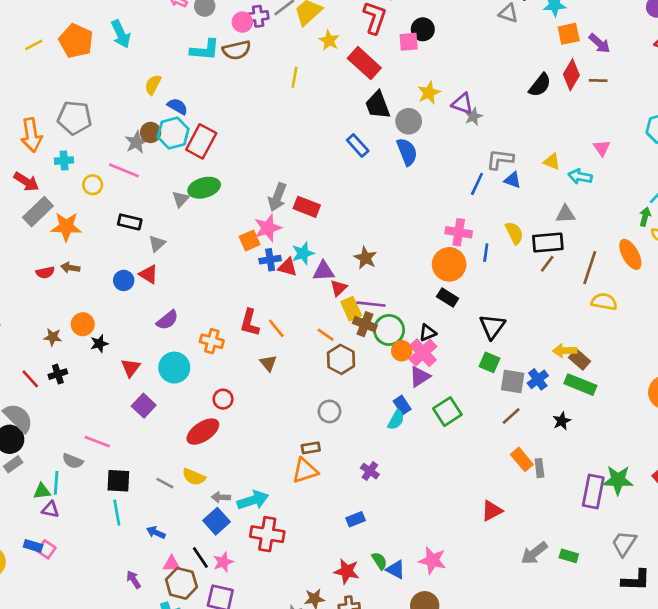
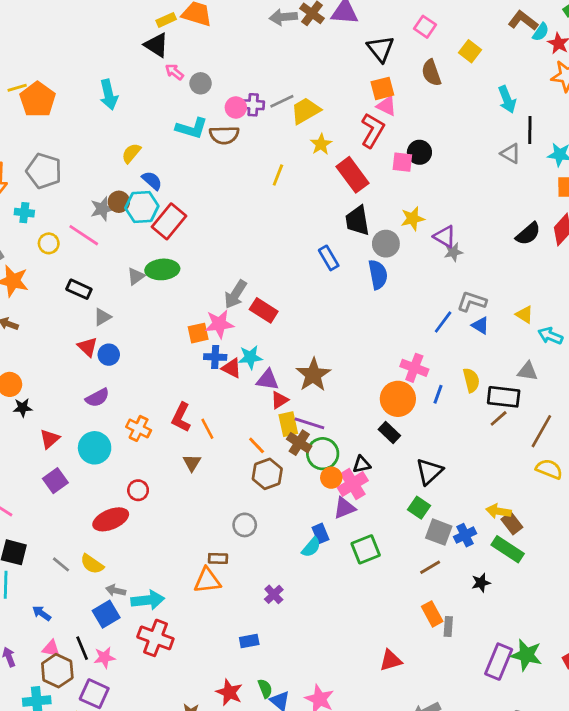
orange pentagon: (76, 41) -> (38, 100), moved
brown star: (365, 258) -> (313, 375), size x1.4
blue circle: (124, 280) -> (109, 355), moved

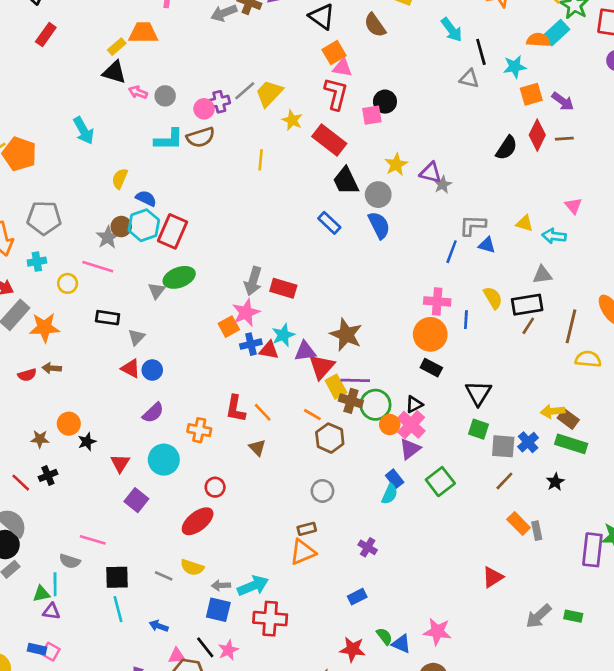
red triangle: (280, 400) -> (322, 367), size x1.5
blue square: (106, 614) -> (218, 610), turned -30

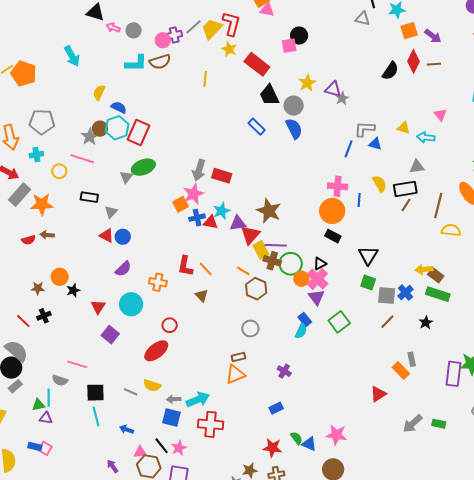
red L-shape: (336, 94) -> (231, 24), moved
purple triangle: (410, 449) -> (316, 297), turned -30
orange rectangle: (519, 523) -> (401, 370), moved

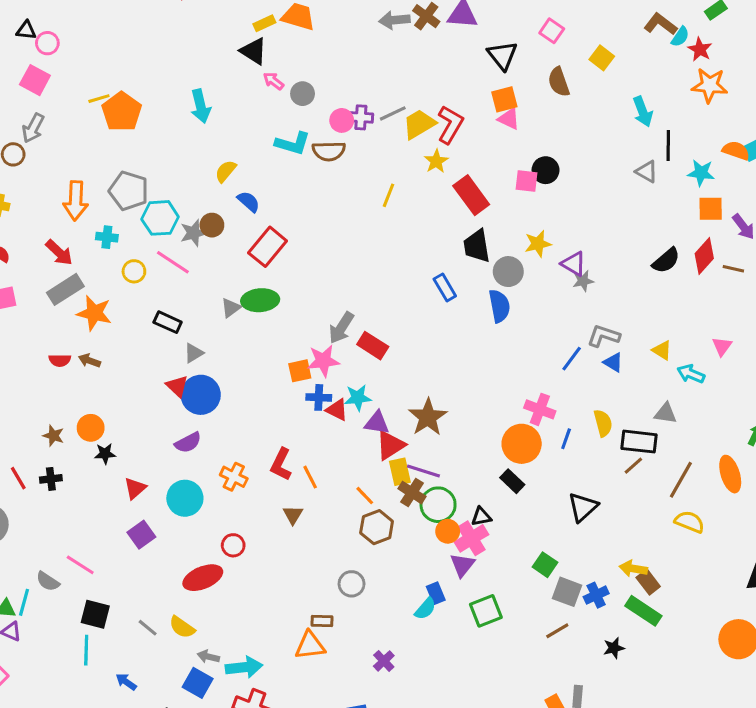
cyan hexagon: (117, 128) -> (160, 218), moved
blue circle: (123, 237) -> (201, 395), size x1.6
black triangle: (368, 255) -> (583, 507), moved

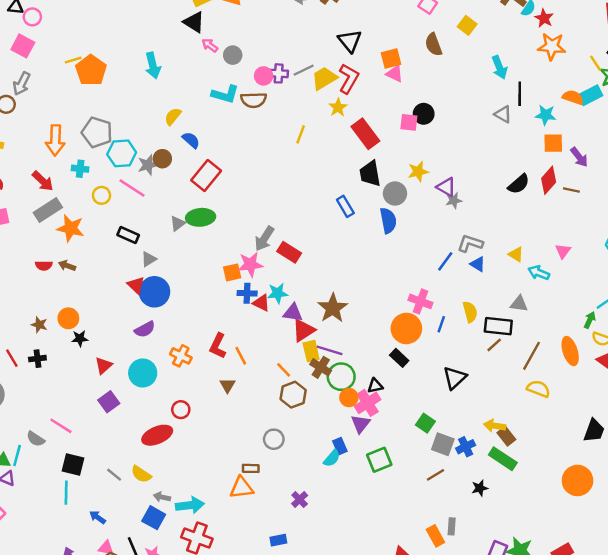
black triangle: (502, 55) -> (350, 41), moved

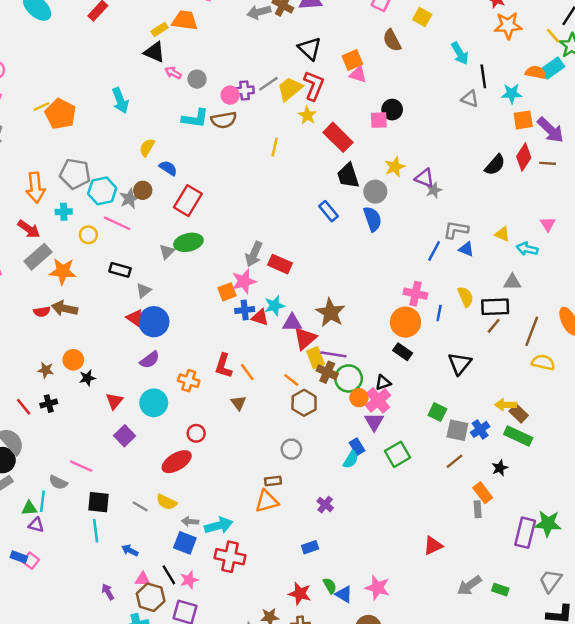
purple arrow: (579, 157) -> (550, 130), size x1.4
brown arrow: (67, 266) -> (65, 308), size x1.5
orange rectangle: (435, 536) -> (483, 493), moved

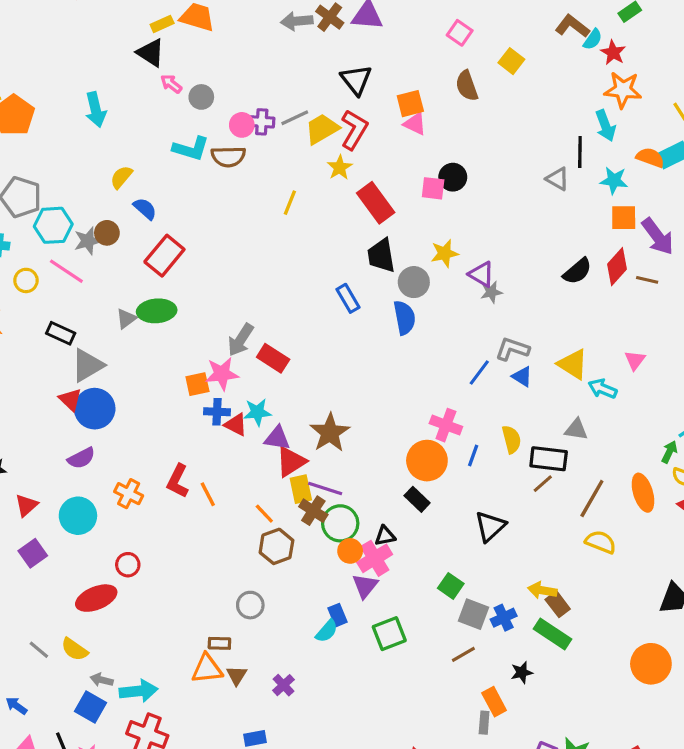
cyan arrow: (460, 53) -> (605, 126), moved
yellow triangle: (502, 234) -> (573, 364), size x1.5
gray triangle: (144, 291) -> (87, 365), size x1.6
brown triangle: (238, 403) -> (237, 675), moved

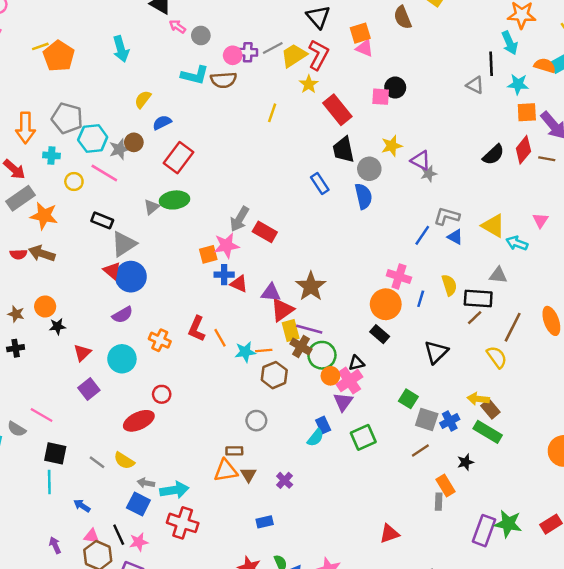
blue semicircle: (145, 209) -> (162, 123), turned -66
cyan star: (257, 412) -> (245, 352), moved
orange line: (264, 514) -> (264, 350), turned -49
yellow semicircle: (601, 542) -> (497, 357), moved, turned 35

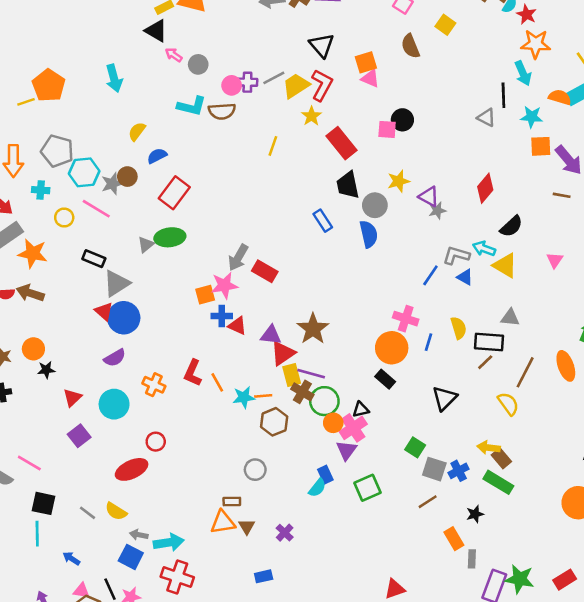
yellow line: (40, 46) -> (26, 102), moved
red diamond: (523, 150) -> (485, 188), moved
black semicircle: (493, 155) -> (511, 226), moved
cyan arrow: (517, 243) -> (484, 249), moved
gray rectangle: (439, 502) -> (472, 559), moved

